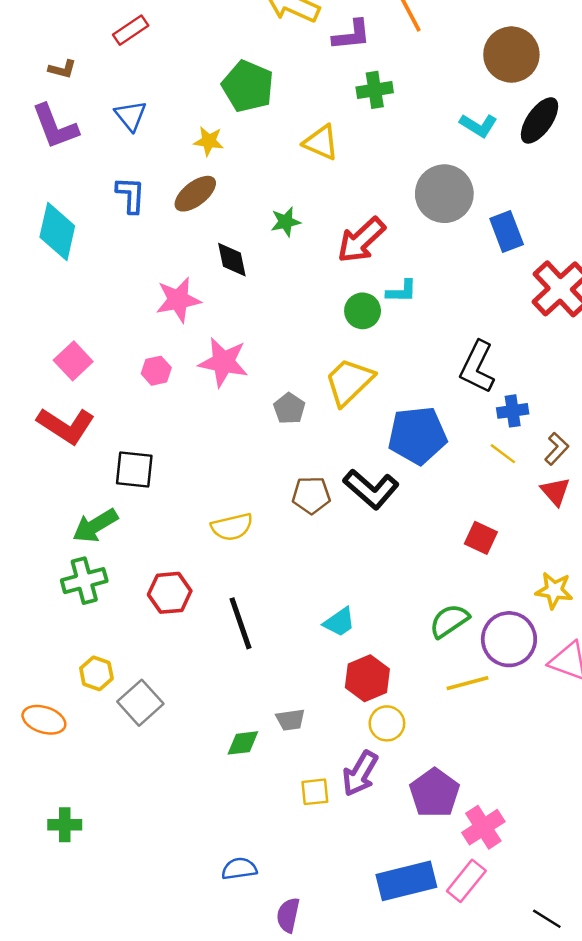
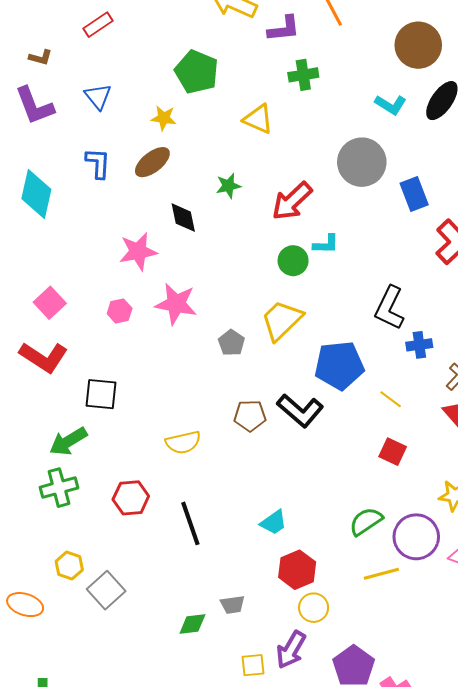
yellow line: (503, 454) -> (391, 399), moved

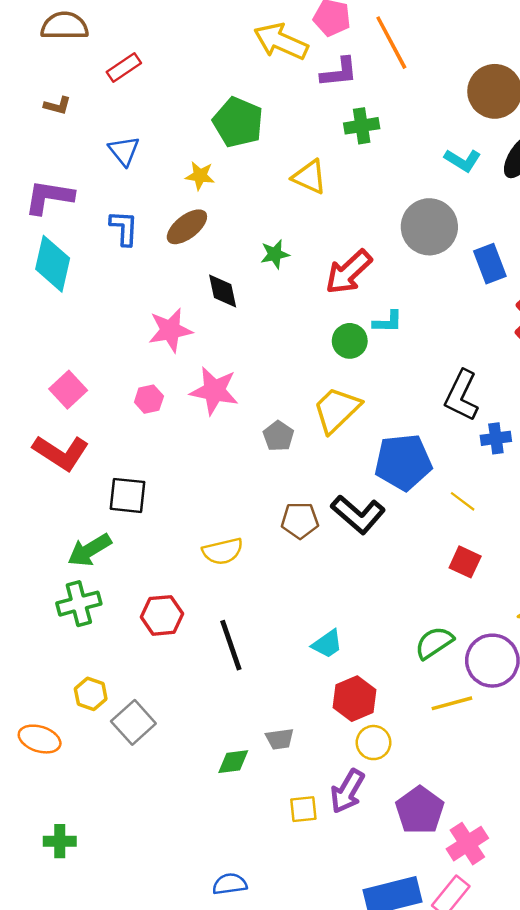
purple L-shape: (34, 106) -> (49, 197), moved, turned 120

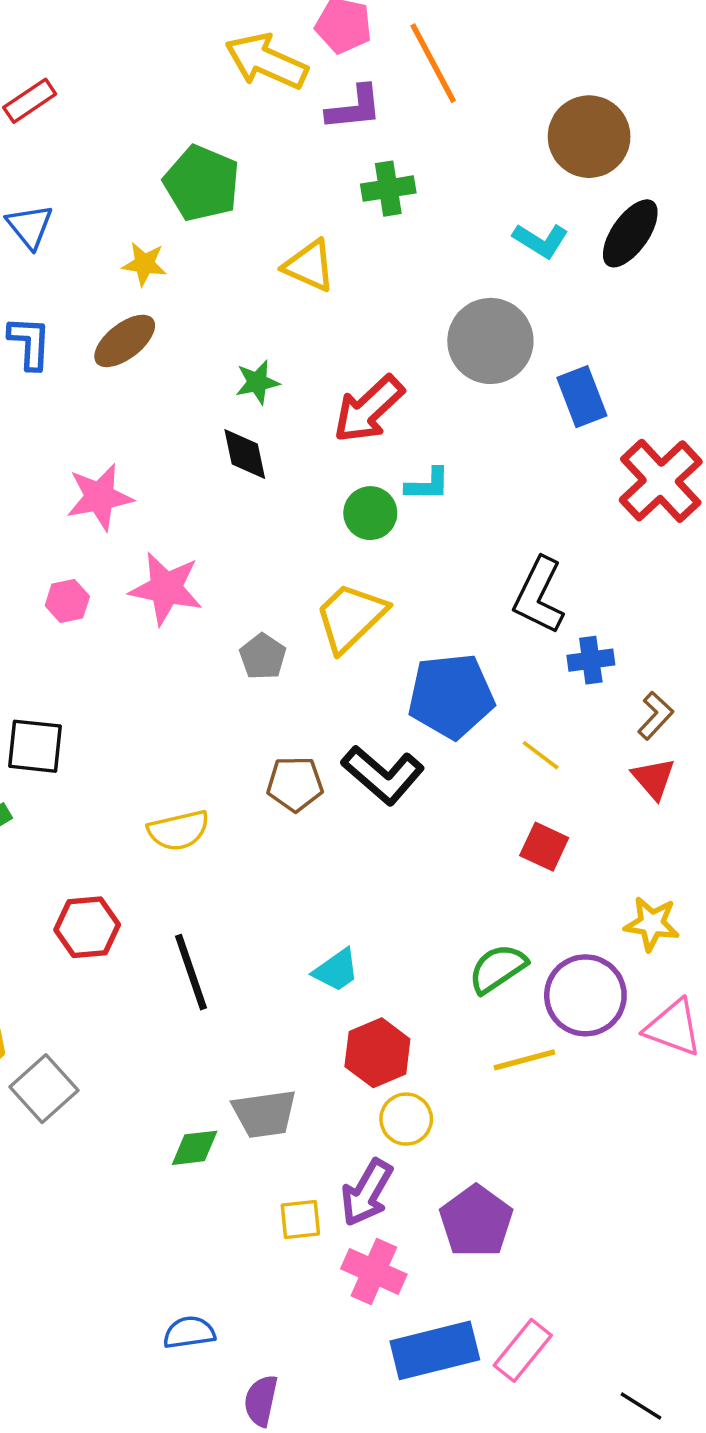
black diamond: (223, 291) -> (245, 454), moved
gray trapezoid: (280, 739) -> (265, 1114), size x1.5
pink cross: (467, 844) -> (374, 1271), moved, turned -33

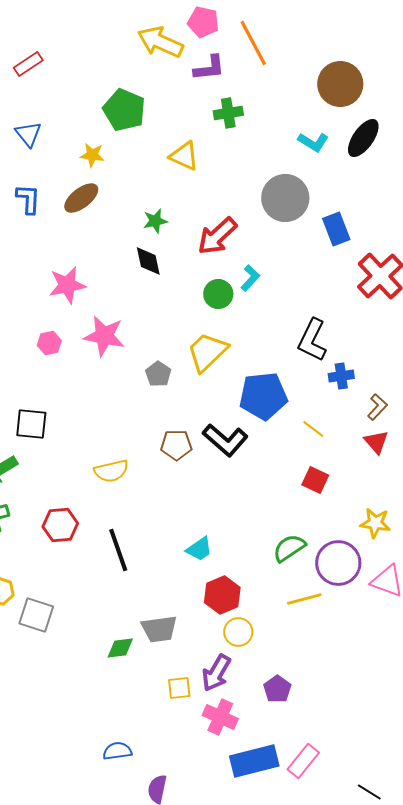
cyan L-shape: (428, 484) -> (250, 278), turned -48
gray square: (44, 1089) -> (36, 615), turned -30
purple pentagon: (476, 1221) -> (277, 689), size x0.7

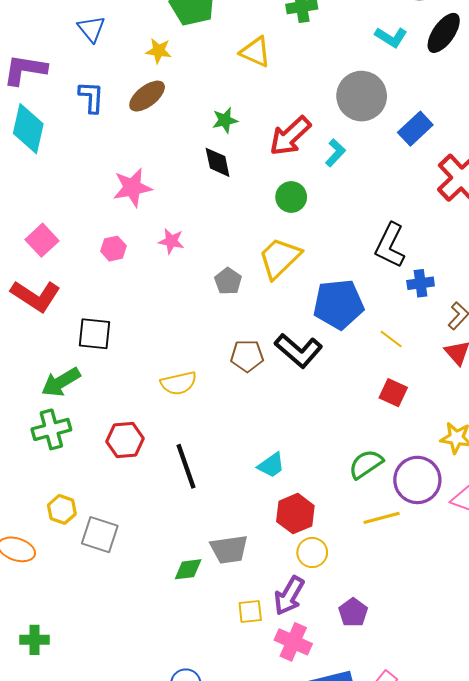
blue rectangle: (336, 229) -> (415, 129), turned 68
cyan L-shape: (250, 278) -> (335, 153), moved
pink star: (104, 336) -> (171, 241), size x0.6

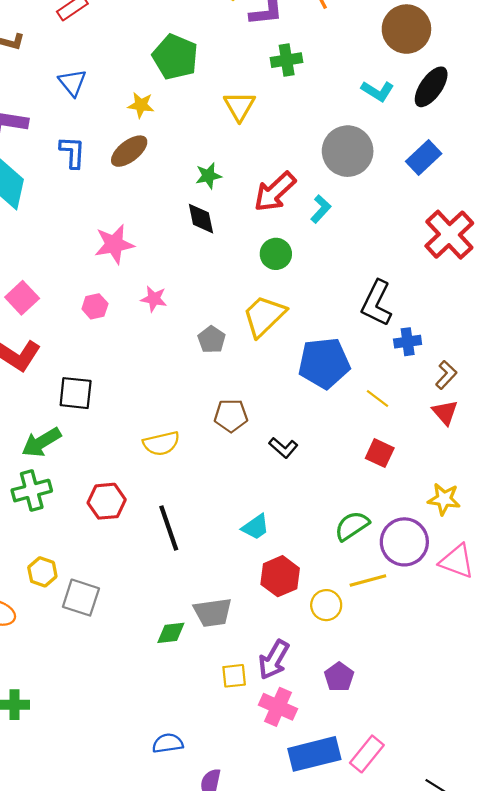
yellow triangle: (255, 52) -> (239, 106), turned 36
blue rectangle: (415, 129) -> (424, 158), moved
black L-shape: (299, 351) -> (283, 448), moved, size x0.6
yellow circle: (312, 553) -> (326, 605), moved

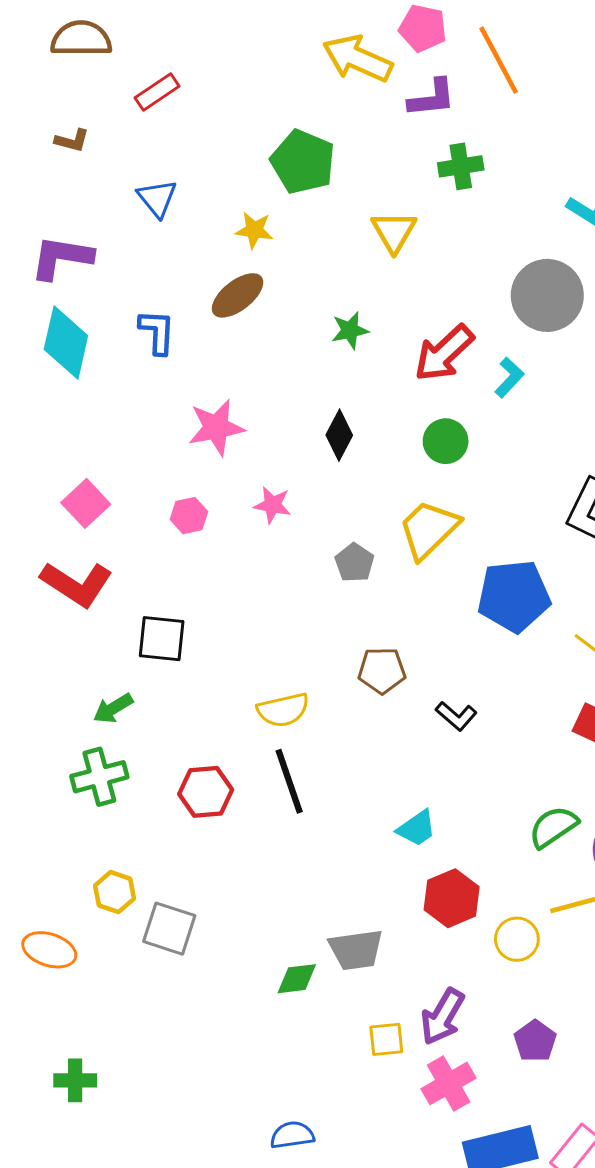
blue L-shape: (72, 152) -> (157, 332), moved
black diamond: (201, 219) -> (339, 435), moved, turned 40
green arrow: (41, 442) -> (113, 708), size x0.7
black line: (169, 528) -> (289, 781), moved
pink cross: (278, 707) -> (449, 1083), turned 36

